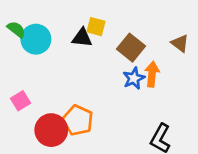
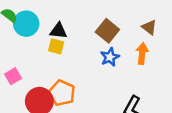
yellow square: (96, 27) -> (56, 46), moved
black triangle: (82, 38) -> (58, 31), moved
orange arrow: (152, 74) -> (142, 54), moved

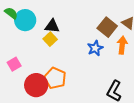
brown square: (107, 31) -> (107, 27), moved
yellow square: (56, 46) -> (50, 39), turned 32

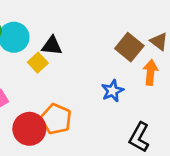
yellow square: (50, 39) -> (38, 63), moved
blue star: (95, 48) -> (112, 91), moved

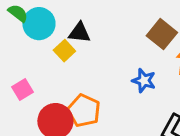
blue star: (112, 91) -> (144, 81), turned -30

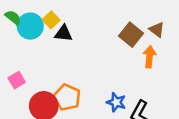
yellow square: (64, 51) -> (51, 20), moved
blue star: (144, 81) -> (116, 102), moved

